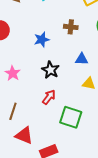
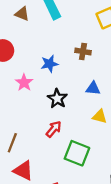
pink star: (13, 73) -> (24, 83), moved

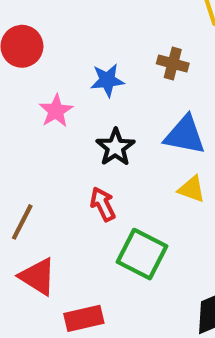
blue triangle: (93, 88) -> (185, 135), size x1.5
red arrow: (54, 129) -> (103, 204), turned -72

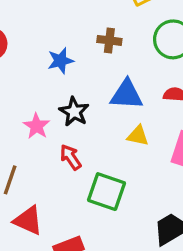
pink star: (56, 111) -> (37, 126), moved

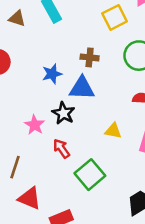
blue triangle: (127, 95) -> (82, 88), moved
green square: (107, 192) -> (90, 175), turned 32

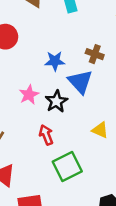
blue triangle: (82, 88) -> (80, 82), turned 32
pink star: (35, 125) -> (29, 95), moved

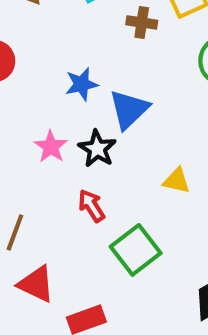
brown cross: (95, 54) -> (142, 22), moved
blue triangle: (80, 82) -> (129, 109), turned 40

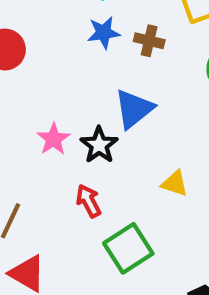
brown cross: (142, 22) -> (149, 41), moved
blue star: (82, 84) -> (104, 33), moved

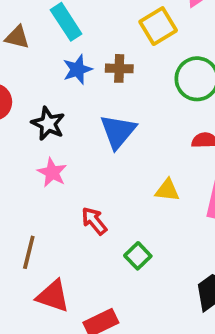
black star: (99, 145) -> (48, 124), moved
green square: (128, 248) -> (138, 256), size x0.6

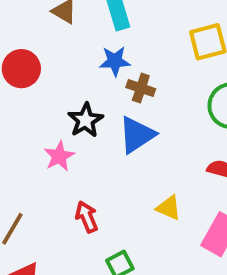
brown cross: (119, 68) -> (141, 88), moved
black star: (48, 124) -> (85, 120), moved

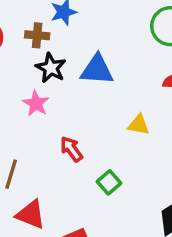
brown cross: (141, 88) -> (37, 35), moved
blue triangle: (137, 135) -> (97, 70), turned 51

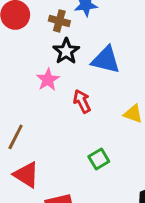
red arrow: (71, 149) -> (82, 101), moved

